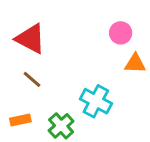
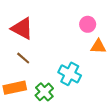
orange rectangle: (20, 120) -> (15, 88), size x1.5

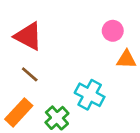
orange rectangle: (15, 88) -> (19, 112), turned -35

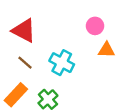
cyan cross: (90, 95) -> (62, 63), moved

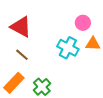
cyan cross: (62, 63) -> (68, 48), moved

